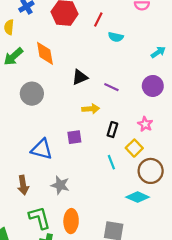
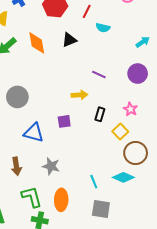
black triangle: (80, 77) -> (69, 40), moved
gray circle: (32, 94) -> (17, 97), moved
cyan line: (111, 162) -> (94, 182), moved

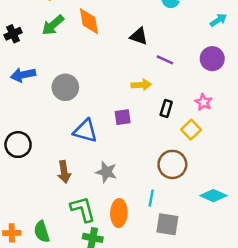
black triangle: (69, 40) -> (139, 36), moved, turned 42
brown circle: (136, 153) -> (172, 164), moved
cyan diamond: (123, 177) -> (213, 196), moved
cyan line: (94, 182) -> (151, 198), moved, turned 32

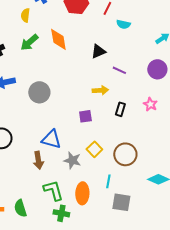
black triangle: (139, 36) -> (98, 51), turned -42
yellow square: (191, 130) -> (94, 149), moved
blue triangle: (85, 131) -> (51, 139), moved

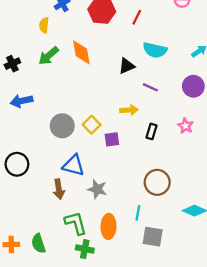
cyan semicircle: (123, 24) -> (155, 50), moved, size x1.5
gray circle: (39, 92) -> (62, 126), moved
yellow square: (94, 149) -> (92, 125), moved

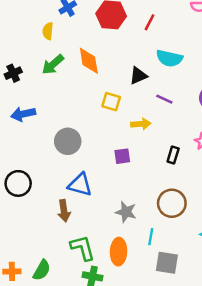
yellow square: (92, 125) -> (111, 102), moved, turned -30
black rectangle: (152, 131) -> (173, 155), moved
gray star: (97, 189) -> (126, 212), moved
green semicircle: (38, 243) -> (42, 270), turned -132

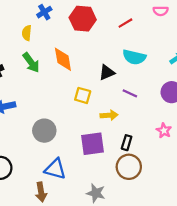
red line: (150, 22) -> (125, 23), moved, turned 32
green arrow: (53, 64) -> (31, 63), turned -85
black rectangle: (173, 155) -> (127, 143), moved
purple square: (122, 156) -> (93, 144), size x1.6
brown circle: (172, 203) -> (129, 167), moved

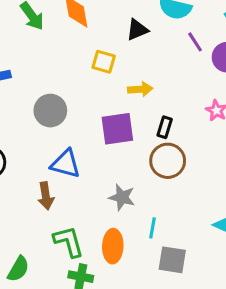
purple line: (130, 93) -> (195, 42), moved, turned 32

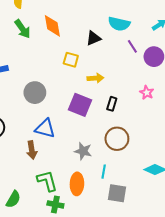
purple square: (117, 129) -> (80, 105), turned 30
brown circle: (168, 161) -> (117, 139), moved

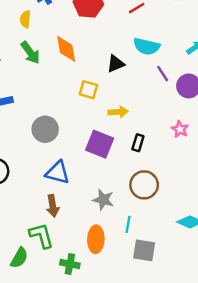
brown arrow: (32, 150) -> (53, 206), moved
green L-shape: (47, 181) -> (41, 236), moved

